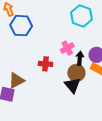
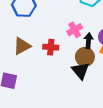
brown triangle: (16, 80) -> (22, 46), moved

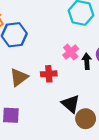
brown circle: (85, 57) -> (86, 119), moved
black triangle: (81, 71) -> (71, 104), moved

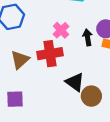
pink cross: (71, 52) -> (61, 30), moved
red cross: (49, 74) -> (50, 54), size x1.5

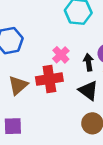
black triangle: (75, 82) -> (88, 91), moved

